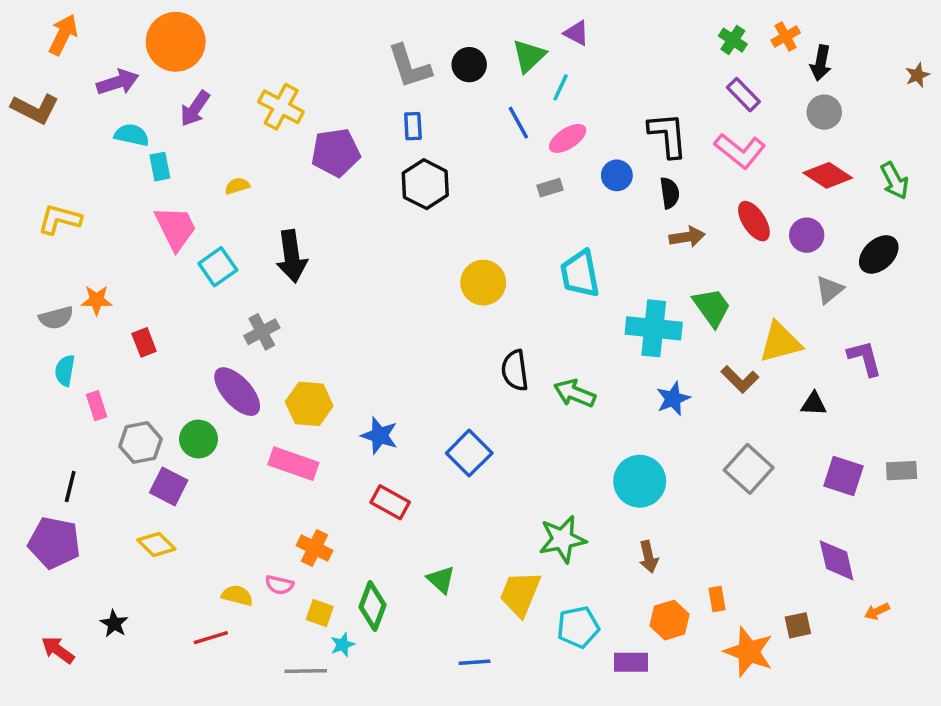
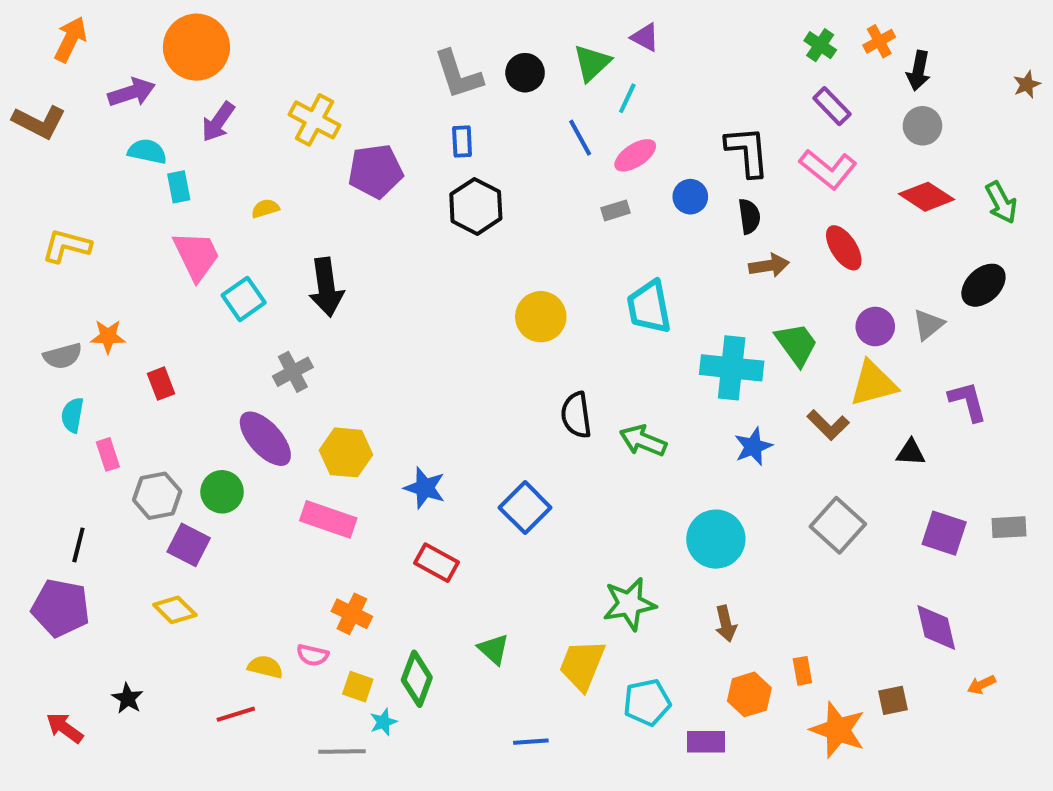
purple circle: (807, 235) -> (875, 327), moved

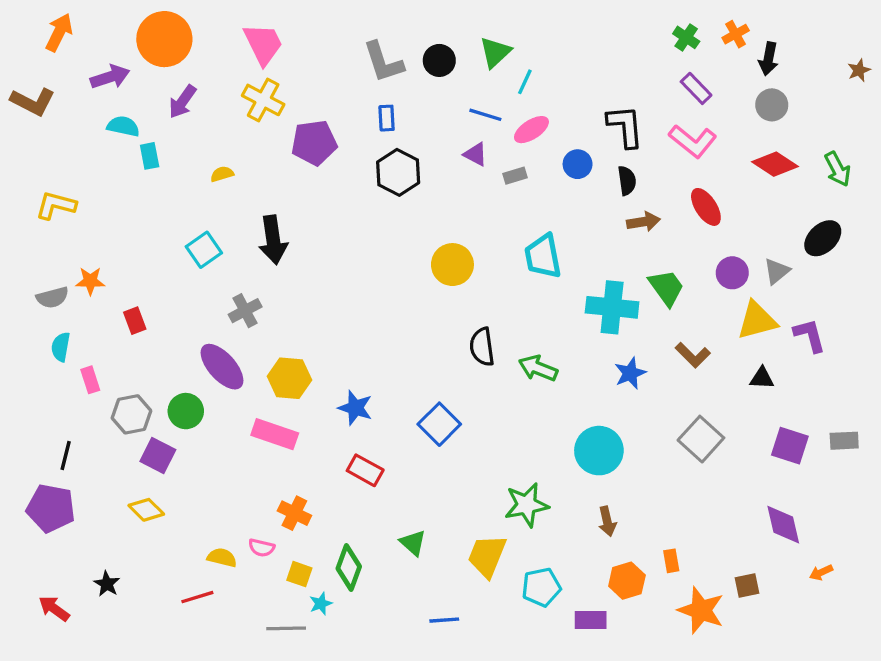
purple triangle: (645, 37) -> (475, 154), moved
blue line: (580, 138) -> (485, 115), turned -44
pink trapezoid: (196, 256) -> (263, 44), moved
yellow triangle: (873, 384) -> (757, 321), moved

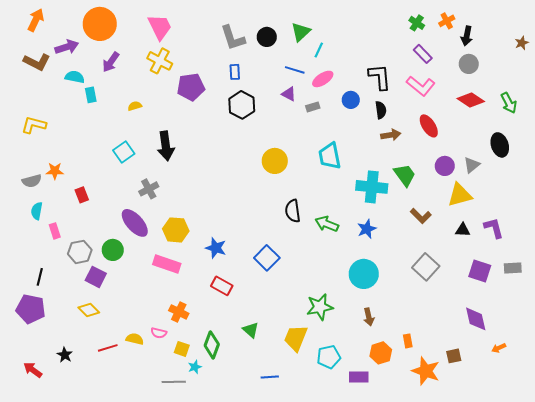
brown L-shape: (33, 102) -> (37, 62), moved
black ellipse: (823, 238) -> (500, 145), turned -65
purple L-shape: (810, 335) -> (494, 228), moved
blue star: (630, 373) -> (367, 229), moved
red line: (197, 597) -> (108, 348), moved

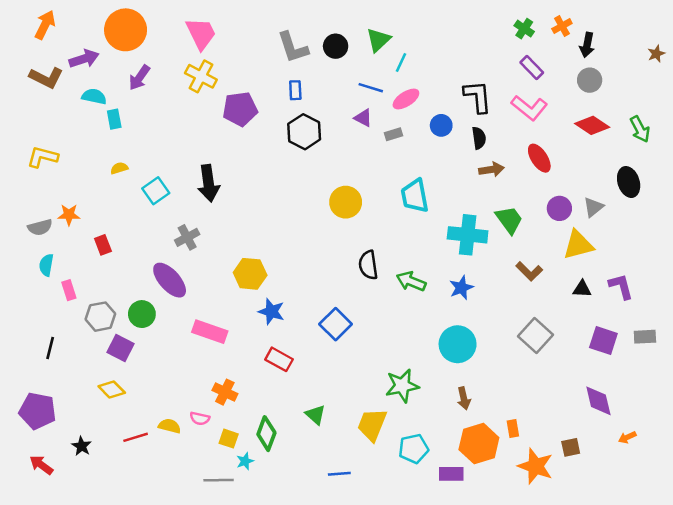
yellow semicircle: (135, 106) -> (119, 168), moved
yellow hexagon: (176, 230) -> (250, 274), moved
purple pentagon: (31, 309) -> (38, 411), moved
orange hexagon: (381, 353) -> (479, 444), size x1.4

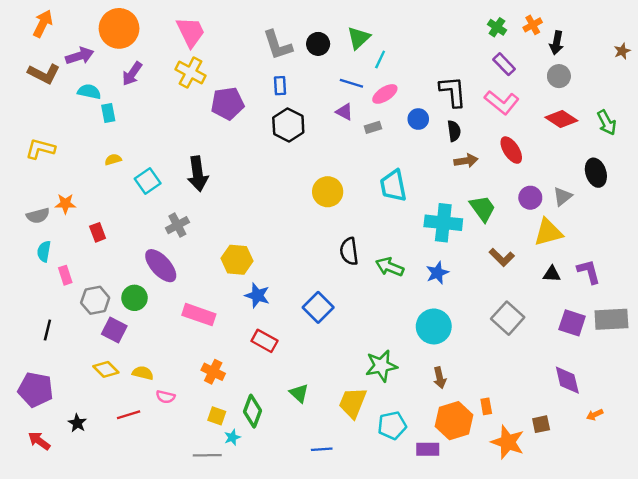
gray rectangle: (645, 337) -> (611, 319), size x1.6
pink semicircle: (200, 418) -> (166, 397), moved
yellow semicircle: (170, 426) -> (143, 373), moved

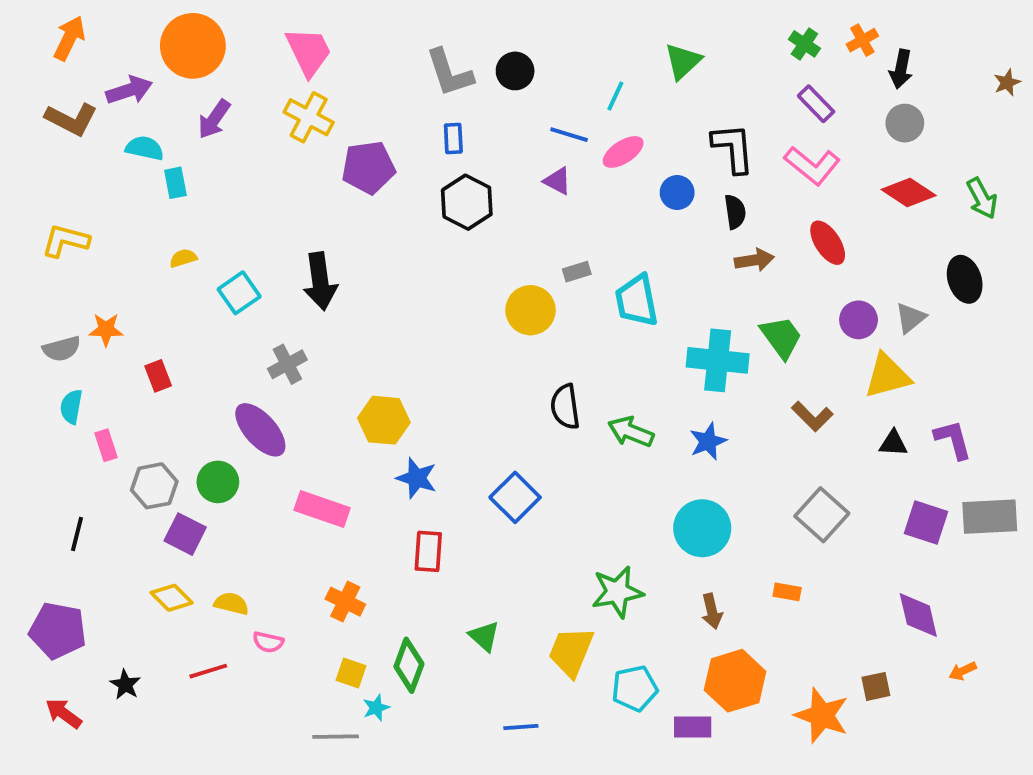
green triangle: (359, 38) -> (683, 61), moved
gray rectangle: (373, 127) -> (577, 272), moved
red rectangle: (264, 341) -> (428, 551), turned 65
orange rectangle: (486, 406) -> (787, 592), moved, turned -70

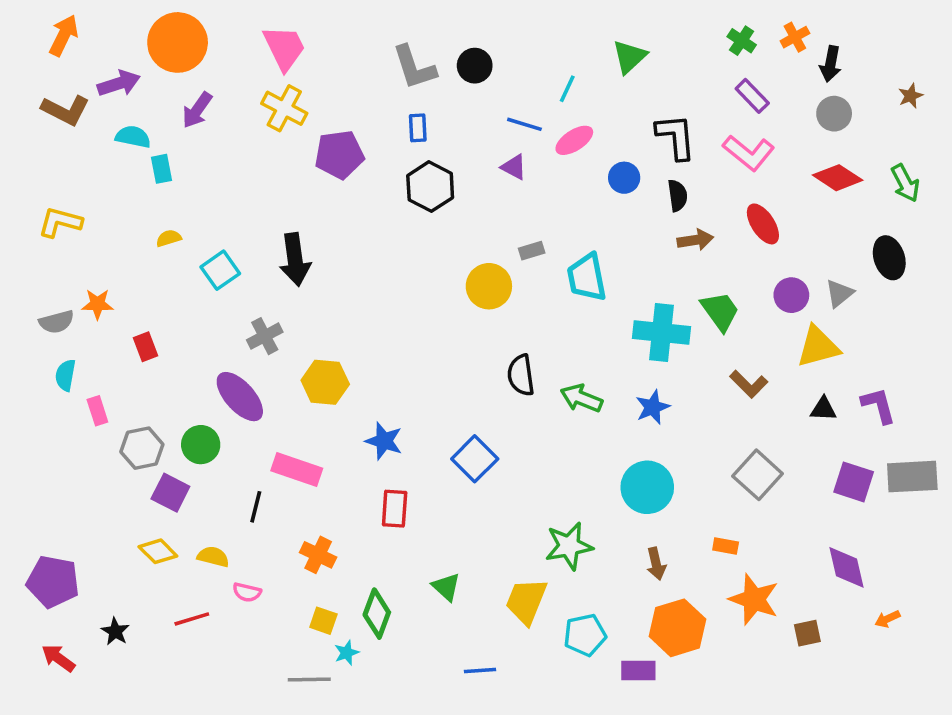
brown star: (1007, 83) -> (911, 96), moved
yellow hexagon: (384, 420) -> (325, 382), moved
black line: (77, 534) -> (256, 507), moved
orange star: (822, 715) -> (754, 599), moved

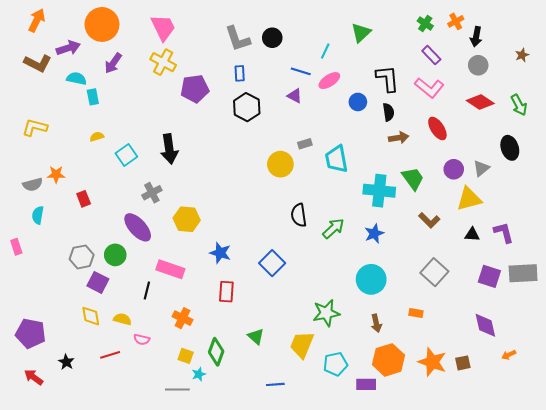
green arrow: (581, 398) -> (333, 228), turned 115
pink rectangle: (97, 411) -> (16, 247), moved
yellow diamond: (158, 551) -> (91, 316), turned 35
orange star: (754, 599) -> (432, 362), moved

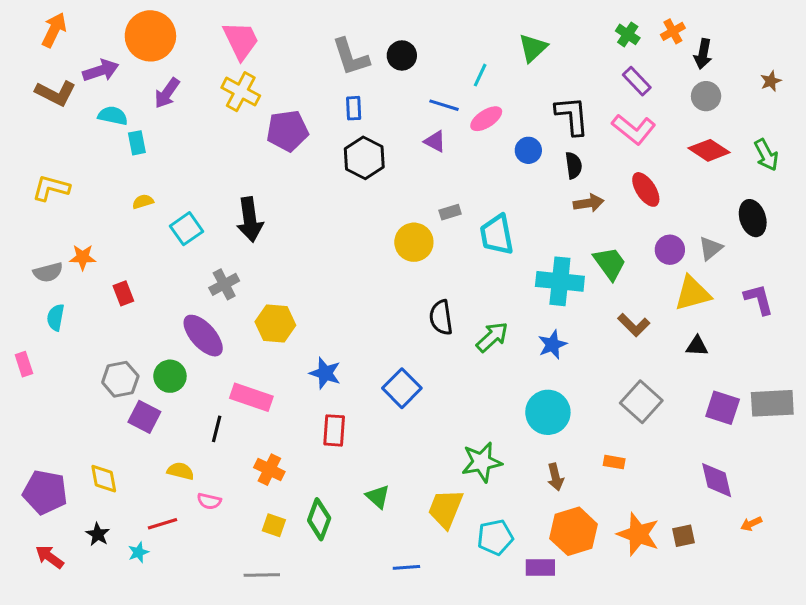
purple L-shape: (504, 232) -> (759, 299), moved
yellow diamond: (91, 316) -> (104, 479), moved
cyan star: (199, 374) -> (138, 552), moved

